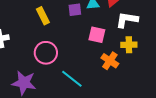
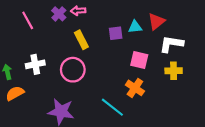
pink circle: (46, 53) -> (73, 70), moved
orange cross: (110, 61) -> (135, 88), moved

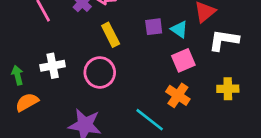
cyan triangle: (135, 27) -> (179, 29), moved, turned 40
pink square: (139, 60) -> (183, 60), turned -36
yellow cross: (174, 71) -> (228, 89), moved

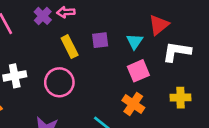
purple square: (154, 27) -> (100, 40), moved
cyan triangle: (179, 29) -> (135, 41), turned 30

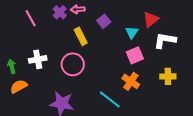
purple square: (100, 40) -> (104, 21), moved, turned -32

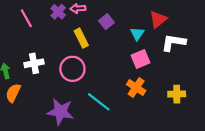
yellow cross: (168, 76) -> (177, 94), moved
orange semicircle: (19, 86) -> (13, 93), turned -36
cyan line: (110, 99) -> (99, 102), moved

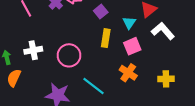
yellow rectangle: (81, 38) -> (106, 38), moved, turned 36
white L-shape: (173, 42) -> (163, 31), turned 40

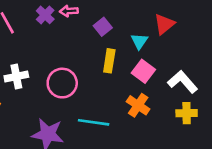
white L-shape: (163, 31) -> (183, 82), moved
pink square: (132, 46) -> (143, 71), turned -30
cyan line: (93, 86) -> (94, 122), turned -30

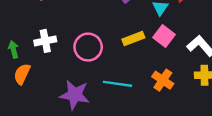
yellow rectangle: (109, 61) -> (133, 38), moved, turned 60
orange cross: (138, 105) -> (163, 80), moved

